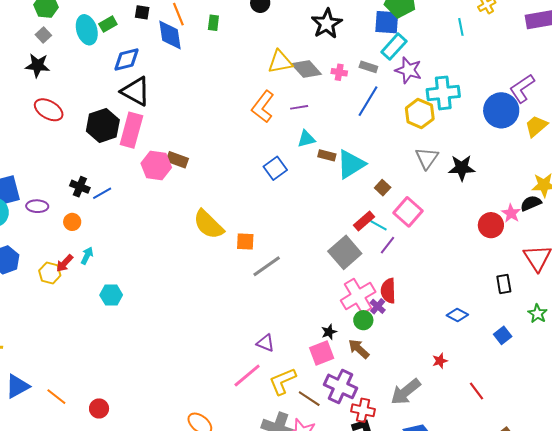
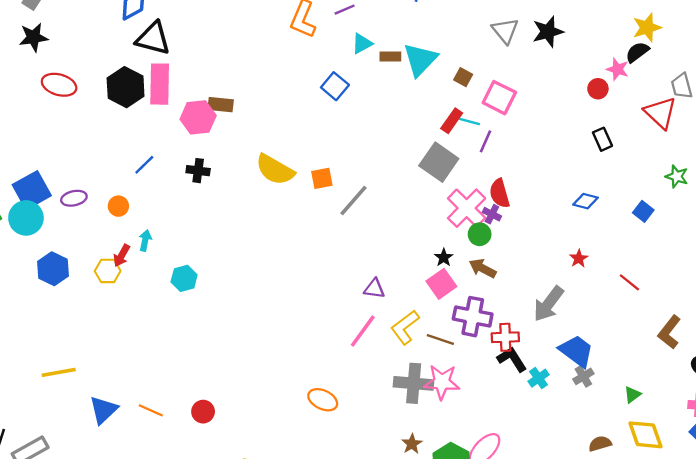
black cross: (80, 187) -> (198, 171), moved
red circle: (491, 225) -> (598, 89), size x0.7
black rectangle: (504, 284) -> (602, 139), moved

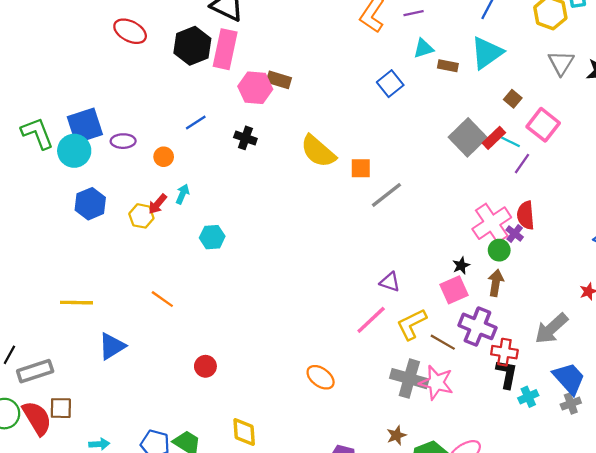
cyan triangle: (420, 60) -> (487, 53), moved
gray square: (439, 162) -> (468, 137), moved
brown arrow: (483, 268) -> (496, 283), turned 60
black L-shape: (512, 359) -> (507, 374), turned 32
orange line: (151, 410) -> (162, 299), moved

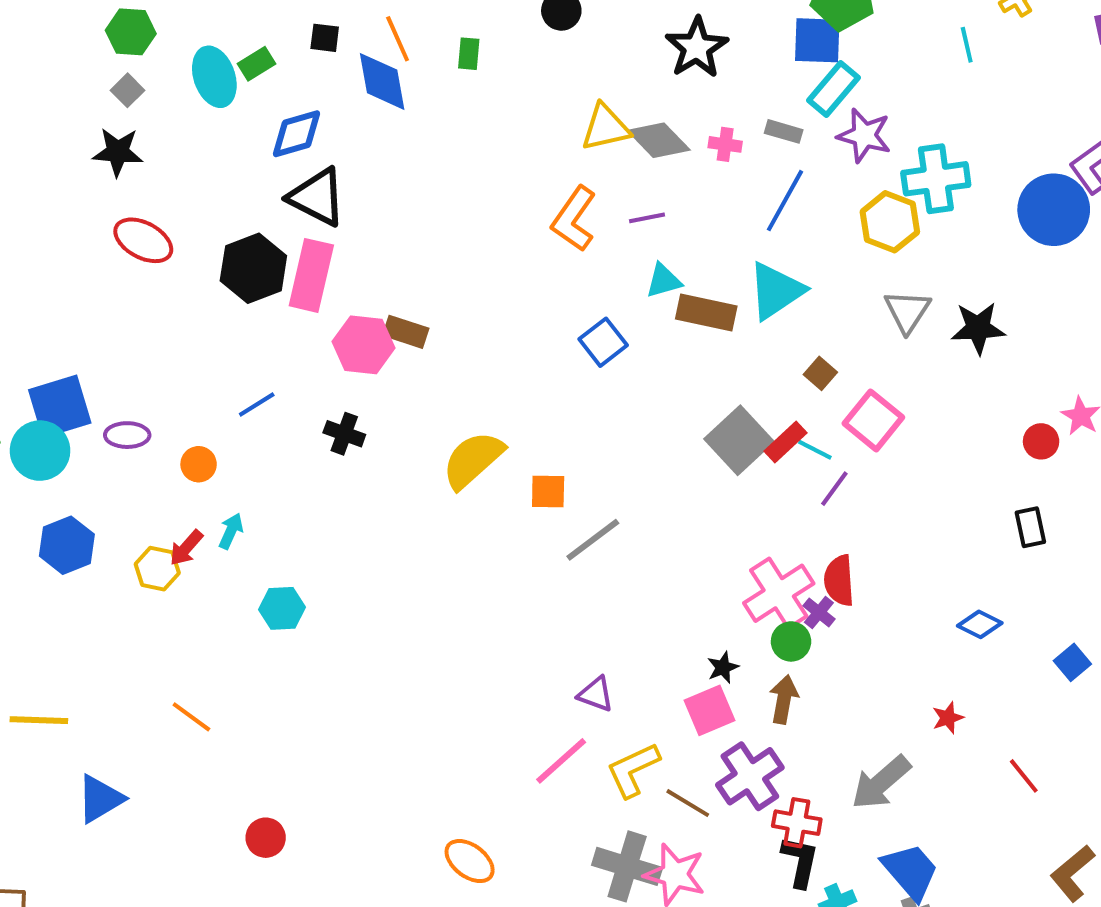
brown rectangle: (448, 66) -> (706, 312), size x1.6
yellow semicircle: (318, 151) -> (473, 460), turned 96
purple cross: (477, 326) -> (750, 776), turned 33

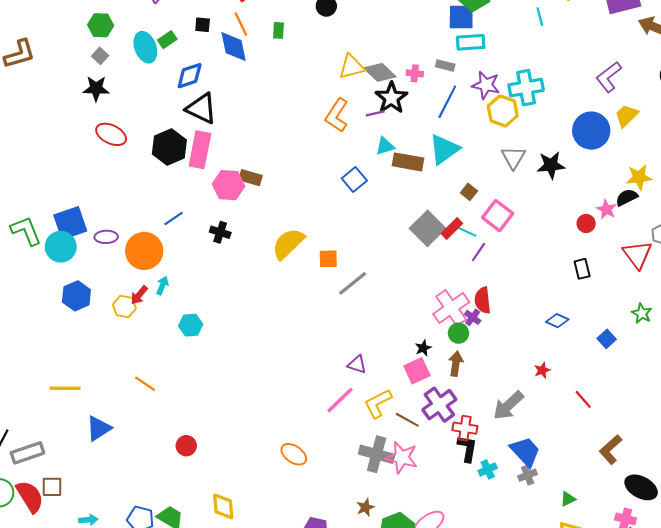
black star: (697, 48) -> (391, 98), moved
cyan rectangle: (833, 89) -> (471, 42), turned 48
purple star: (864, 135) -> (486, 85), moved
blue circle: (1054, 210) -> (591, 131), moved
orange circle: (199, 464) -> (144, 251), size x2.0

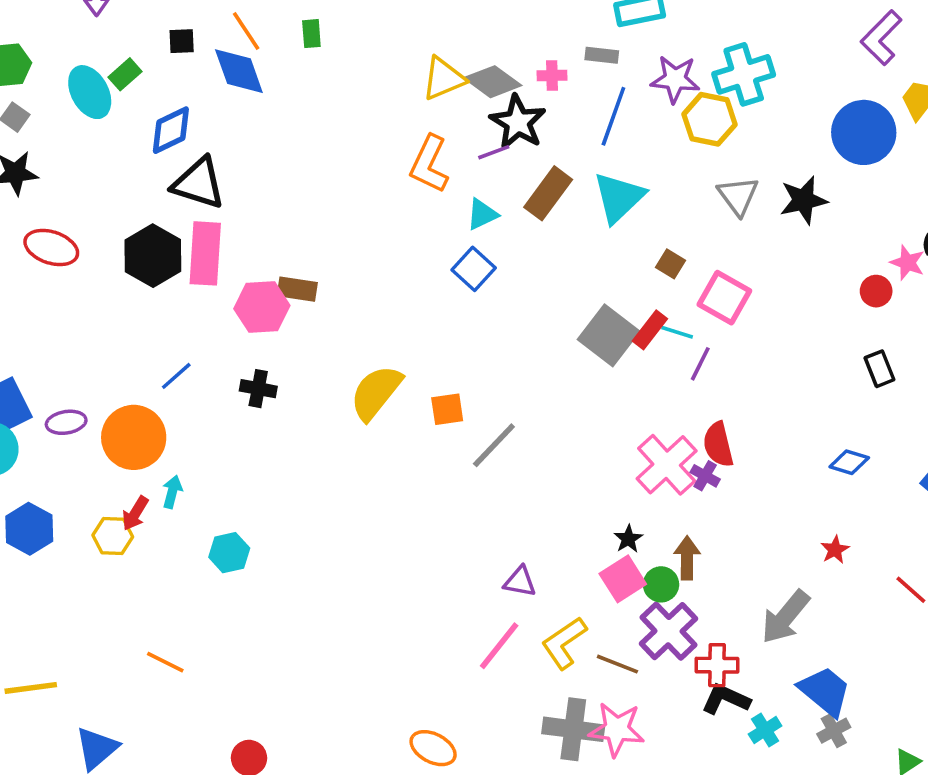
cyan triangle: (385, 146) -> (482, 214), moved
brown rectangle: (408, 162) -> (548, 193), moved, turned -56
green circle: (458, 333) -> (661, 584), moved
black L-shape: (467, 449) -> (726, 699), turned -68

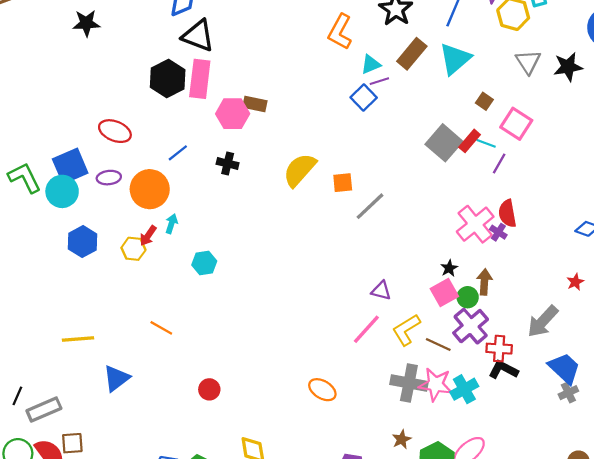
purple line: (494, 152) -> (379, 81), moved
red ellipse: (51, 248) -> (115, 131), moved
cyan cross: (765, 730) -> (464, 389), moved, size x1.4

